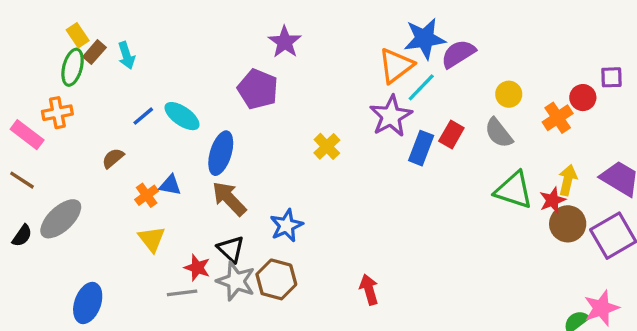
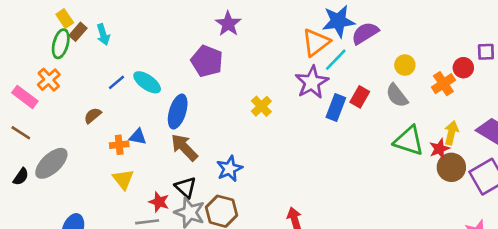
orange cross: (57, 113) -> (49, 80), turned -30
orange cross: (147, 195) -> (119, 145), turned 30

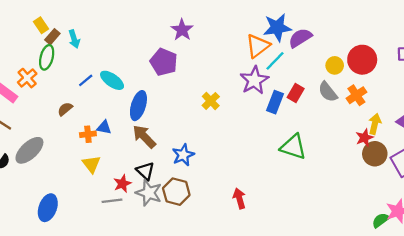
green ellipse: (61, 44) -> (47, 57), moved
red circle: (463, 68) -> (362, 60), moved, size x1.6
orange cross: (443, 84) -> (356, 95), moved
green triangle: (409, 141) -> (293, 147), moved
red star: (159, 202) -> (122, 184), turned 30

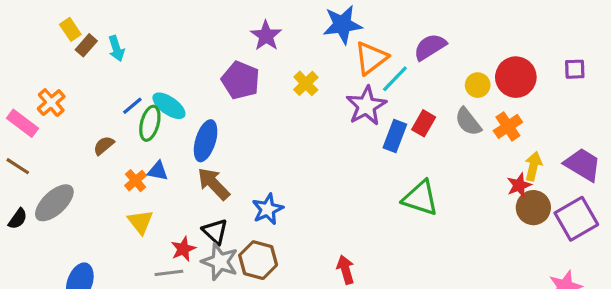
blue star: (277, 28) -> (342, 25), moved
green ellipse: (47, 57) -> (150, 123), moved
yellow cross: (211, 101) -> (306, 83), moved
orange cross: (88, 134) -> (136, 181), turned -35

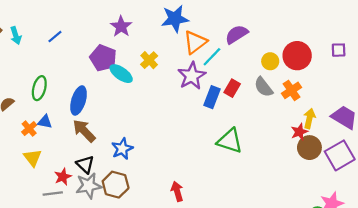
blue line: (132, 106) -> (55, 37), moved
cyan ellipse: (169, 106) -> (121, 74), moved
gray star: (220, 262) -> (89, 186), turned -30

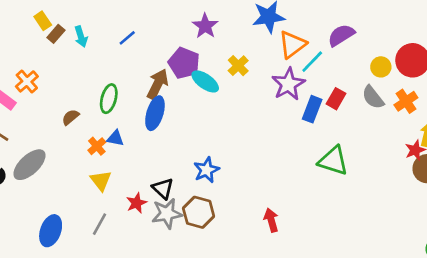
brown arrow: (84, 131) -> (158, 84), moved, turned 70
gray line: (53, 194) -> (99, 224), moved, turned -54

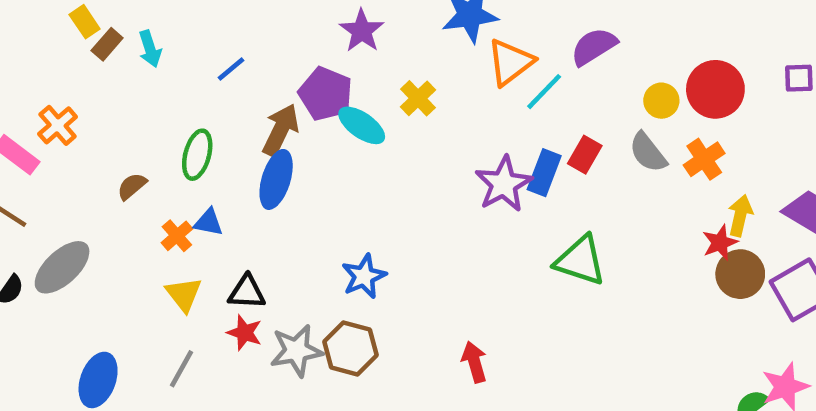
blue line: (127, 38) -> (231, 69), moved
purple star: (288, 84) -> (504, 184), moved
black triangle: (163, 188) -> (247, 292), moved, turned -40
red star: (136, 203) -> (245, 333), turned -30

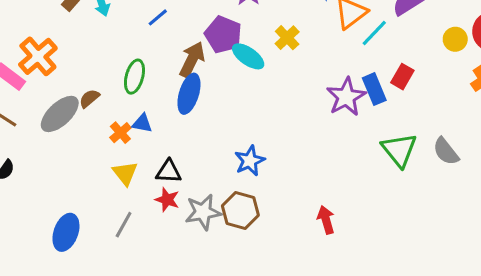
orange cross: (58, 125) -> (38, 56), size x1.4
gray semicircle: (648, 152) -> (446, 151), moved
blue rectangle: (544, 173) -> (374, 89), turned -44
green triangle: (580, 261) -> (399, 150), turned 33
gray ellipse: (62, 267) -> (60, 114), moved

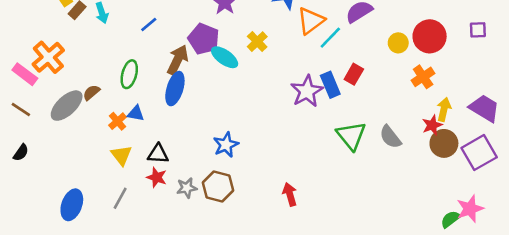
gray star: (203, 212) -> (187, 188), size x0.7

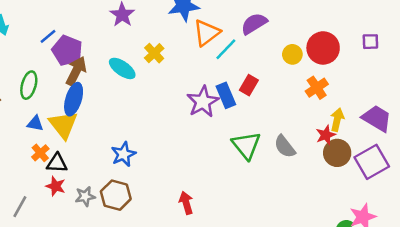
purple pentagon: (204, 39) -> (67, 51), moved
orange cross: (118, 121) -> (40, 153), moved
yellow triangle: (121, 155) -> (63, 125), moved, size x1.4

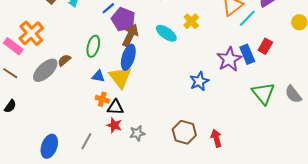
orange cross: (40, 153) -> (102, 99), turned -32
blue star: (123, 154) -> (199, 81), moved
brown hexagon: (116, 195) -> (184, 132), moved

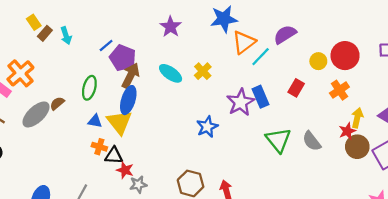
yellow cross: (191, 21) -> (203, 71), moved
red rectangle: (265, 46) -> (296, 88), moved
red star: (114, 125) -> (125, 170), moved

